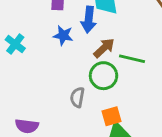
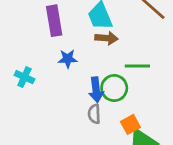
blue arrow: (89, 20) -> (96, 90), moved
brown arrow: (104, 48) -> (106, 38), moved, turned 60

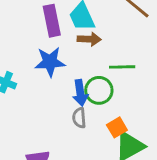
purple rectangle: (54, 21) -> (52, 21), moved
blue star: (68, 59) -> (50, 62), size x1.5

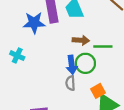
brown arrow: (89, 39) -> (81, 40), moved
blue star: (50, 62) -> (34, 23), moved

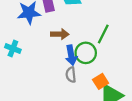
brown arrow: (81, 40) -> (60, 34), moved
green line: (103, 47) -> (103, 34), turned -60

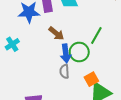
brown arrow: (60, 34) -> (56, 33), turned 35
cyan cross: (13, 49) -> (12, 44), turned 32

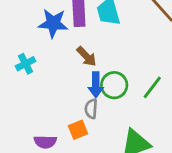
green line: (96, 36) -> (152, 87), moved
orange square: (91, 79) -> (78, 130), moved

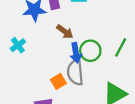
gray semicircle: (91, 109) -> (75, 72), size x1.6
orange square: (78, 130) -> (58, 81), moved

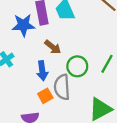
blue arrow: (76, 53) -> (42, 71), moved

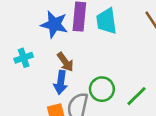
brown arrow: (53, 47) -> (65, 62), moved

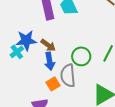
blue star: (54, 24) -> (26, 40), moved

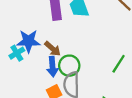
green circle: (81, 56) -> (69, 66), moved

